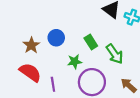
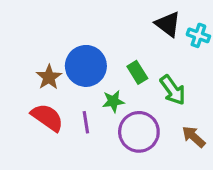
blue circle: (56, 38) -> (86, 66), size x1.6
purple line: (53, 84) -> (86, 122), moved

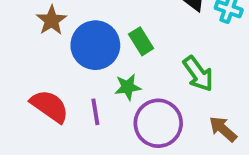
green rectangle: (137, 72) -> (141, 41), moved
brown star: (49, 77) -> (52, 20), moved

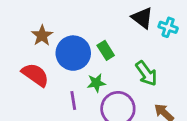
red semicircle: (50, 106) -> (35, 75), moved

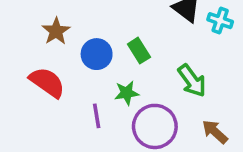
blue circle: (73, 53) -> (97, 54), size x0.7

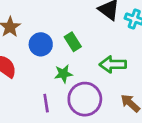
green arrow: (192, 81) -> (113, 64), turned 125
purple line: (97, 116) -> (46, 103), moved

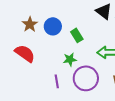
blue circle: (41, 44) -> (53, 26), moved

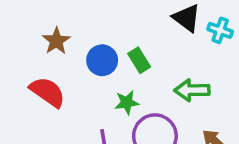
blue circle: (53, 26) -> (102, 60), moved

